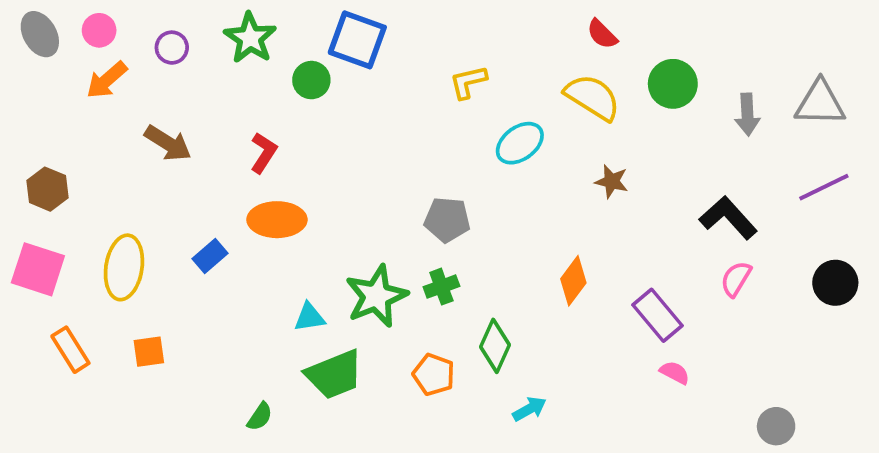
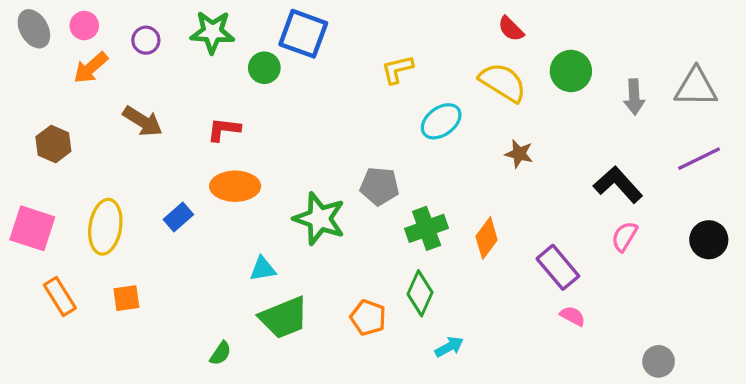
green star: (250, 38) -> (212, 32), turned -30
red L-shape: (264, 153) -> (224, 129), turned -116
brown hexagon: (47, 189) -> (53, 144), moved
green cross: (441, 287) -> (427, 228), moved, size x1.4
green star: (376, 296) -> (319, 219), moved, turned -30

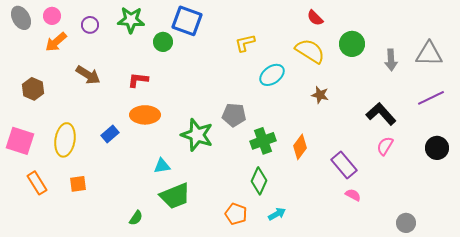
orange pentagon: (368, 318) -> (236, 214), moved

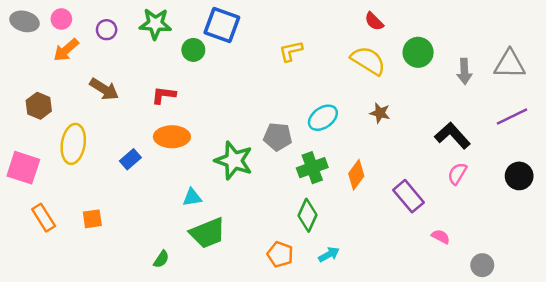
gray ellipse: (21, 18) -> (24, 21), turned -45
cyan ellipse: (272, 75) -> (323, 118), moved
yellow ellipse: (65, 140) -> (73, 144), moved
pink semicircle: (353, 195) -> (441, 237), moved

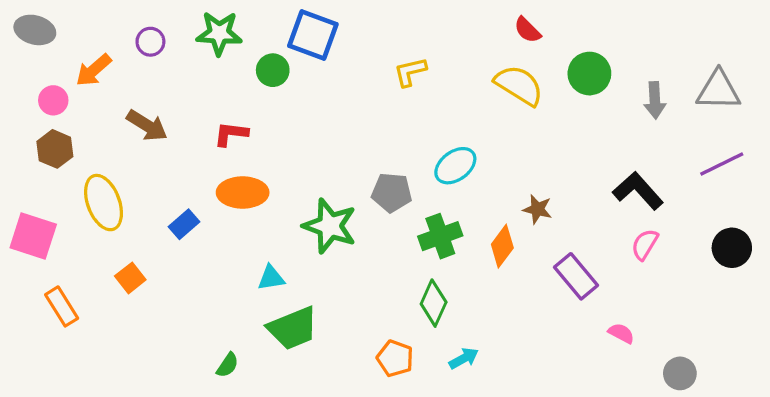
pink circle: (61, 19) -> (53, 100), moved
brown star: (380, 113) -> (537, 209), moved
yellow ellipse: (73, 144) -> (104, 203), turned -30
orange square: (92, 219) -> (130, 278), moved, turned -30

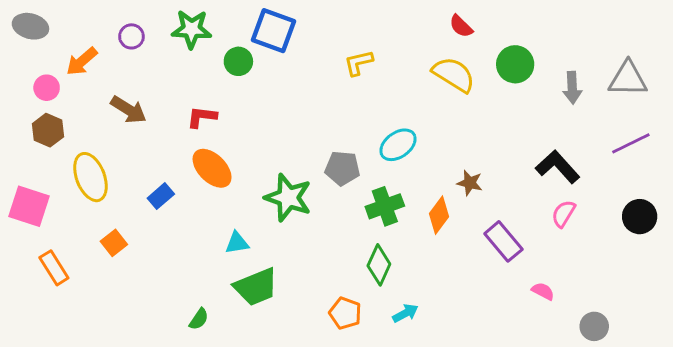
orange ellipse: (243, 192) -> (212, 168), turned 45

